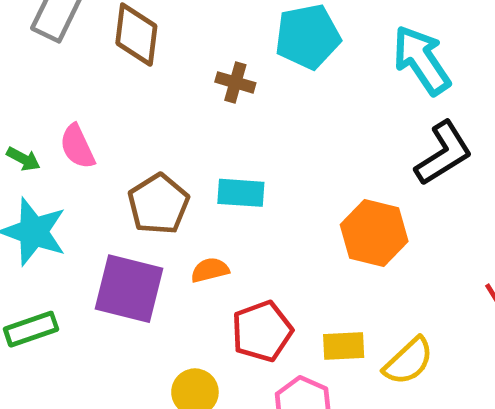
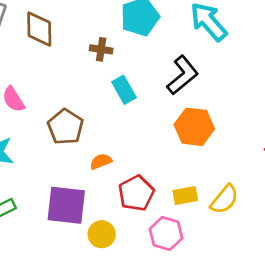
black L-shape: (443, 153) -> (183, 75), moved
cyan rectangle: (241, 193) -> (124, 90), moved, turned 64
purple square: (129, 289) -> (66, 205), moved

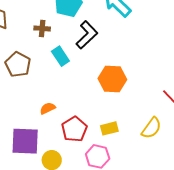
black L-shape: (183, 75) -> (87, 35), moved
brown pentagon: (65, 127) -> (18, 65), moved
yellow semicircle: (224, 199) -> (151, 128), moved

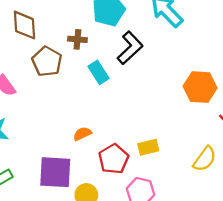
brown pentagon: (18, 65) -> (47, 61), moved
orange hexagon: (112, 79) -> (200, 87), moved
yellow rectangle: (109, 128) -> (148, 147), moved

